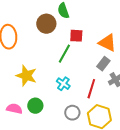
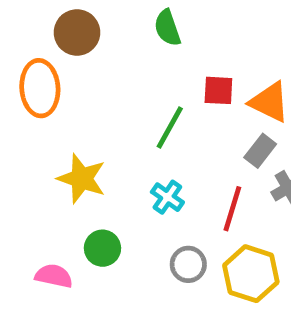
brown circle: (46, 24) -> (77, 32), moved
red square: (76, 36) -> (218, 90), moved
pink semicircle: (14, 109) -> (54, 276), moved

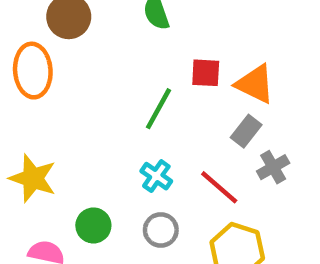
yellow star: (82, 179) -> (33, 178), moved
red line: (232, 209) -> (219, 187), turned -66
gray circle: (188, 264) -> (161, 230), moved

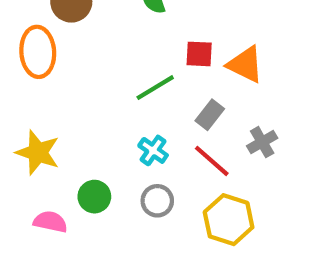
green line: (159, 109) -> (155, 88), turned 30
gray rectangle: (246, 131) -> (210, 115), moved

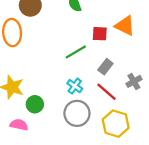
orange triangle: (245, 64) -> (125, 26), moved
green circle: (94, 197) -> (35, 104), moved
gray circle: (157, 201) -> (77, 113), size x1.5

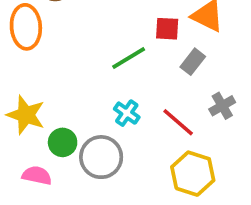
gray rectangle: (105, 67) -> (193, 62), moved
gray circle: (77, 113) -> (101, 157), moved

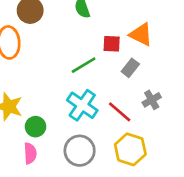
cyan cross: (127, 113) -> (82, 105), size x1.6
gray circle: (101, 157) -> (80, 151), moved
pink semicircle: (37, 175) -> (30, 153), moved, turned 75

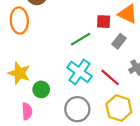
pink semicircle: (30, 153) -> (27, 111), moved

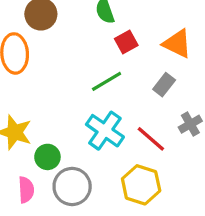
red square: (104, 22) -> (126, 42), moved, turned -32
yellow hexagon: (119, 108) -> (141, 185), moved
gray circle: (77, 109) -> (72, 186), moved

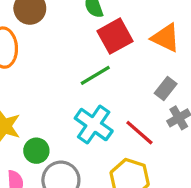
red square: (126, 42) -> (115, 36), size x1.5
gray rectangle: (164, 85) -> (166, 88), moved

